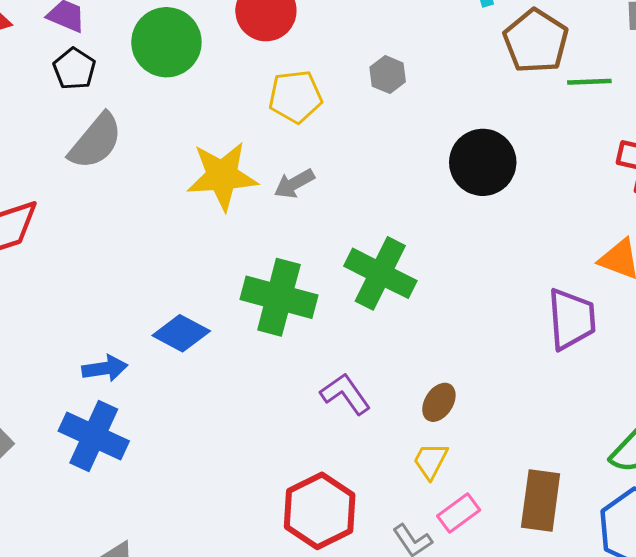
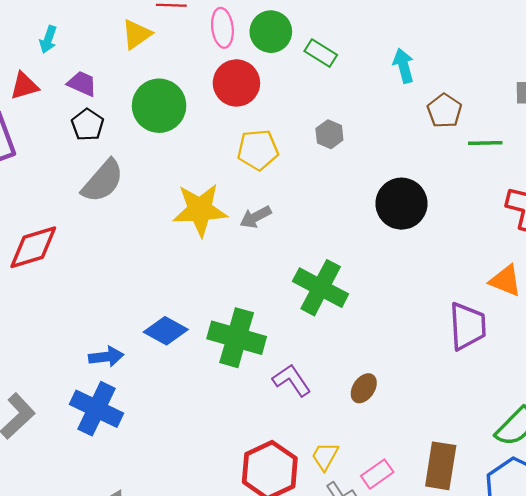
brown pentagon: (536, 41) -> (444, 111), size x0.7
green cross: (279, 297) -> (237, 338), moved
yellow trapezoid: (431, 461) -> (325, 456), moved

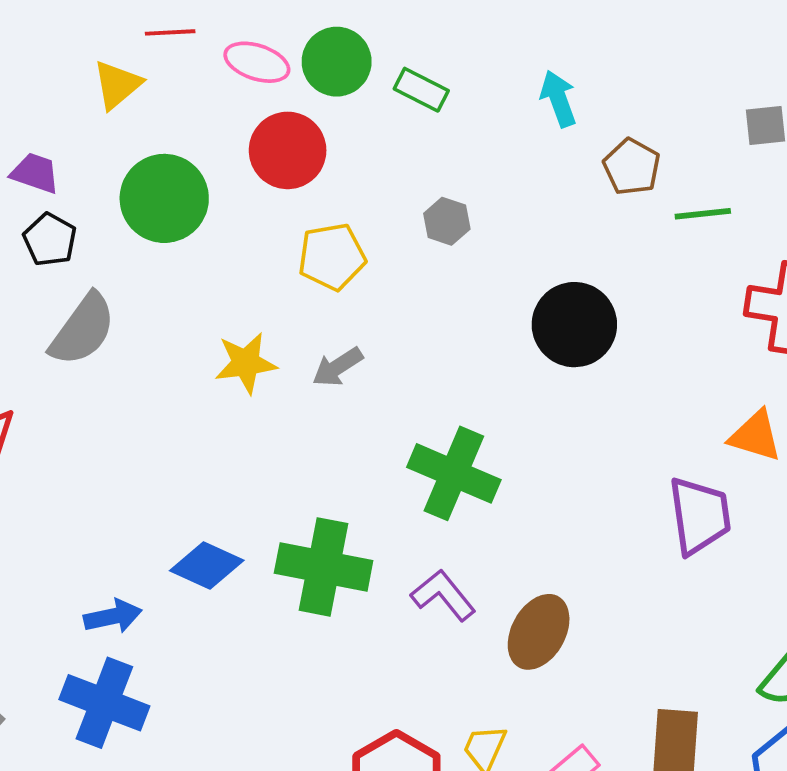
pink ellipse: (222, 28) -> (257, 62), turned -60
yellow star: (200, 210) -> (246, 363), size x0.7
purple L-shape: (292, 380) -> (443, 595), moved
brown ellipse: (364, 388) -> (539, 632), size x1.5

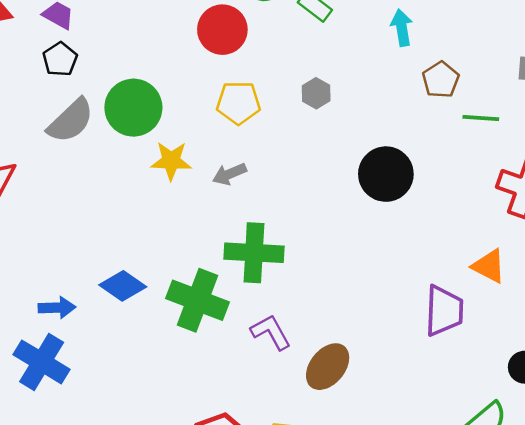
green circle: (164, 198) -> (133, 108), moved
green cross: (454, 473) -> (254, 253), moved, turned -30

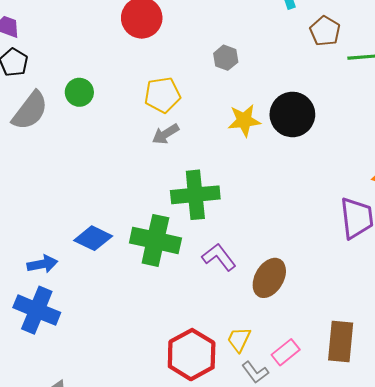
yellow pentagon: (238, 103) -> (162, 95), moved
green circle: (133, 108) -> (79, 92), size x0.6
yellow star: (171, 161) -> (244, 120), moved

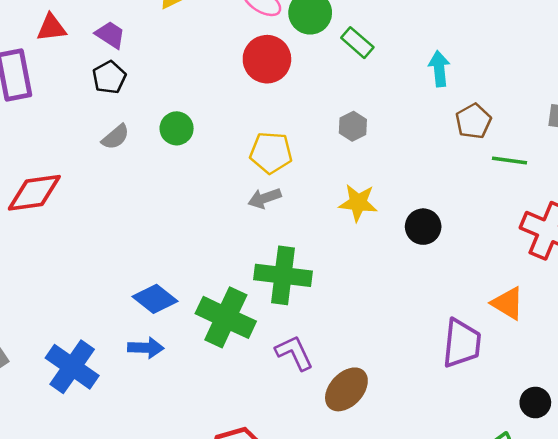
gray semicircle: (30, 111) -> (115, 137), size x0.6
black circle: (292, 114) -> (423, 227), moved, size x0.7
blue arrow: (42, 264) -> (146, 348), moved

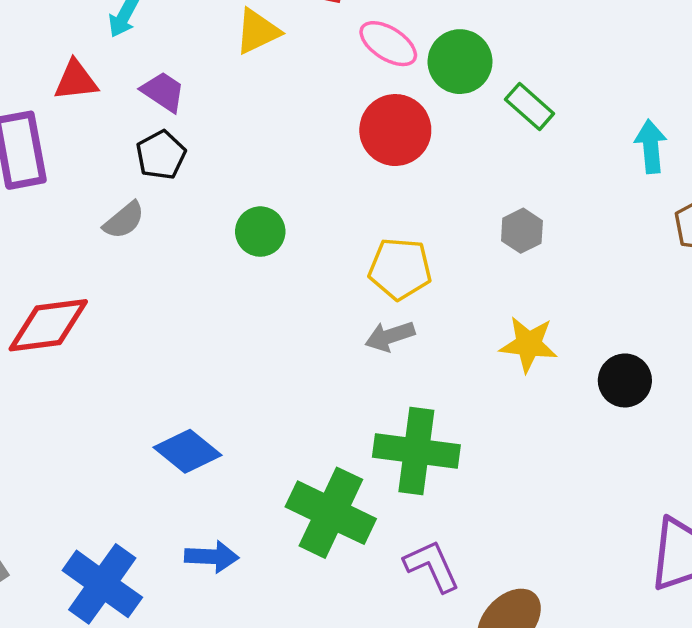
gray semicircle: (115, 137) -> (124, 220), moved
blue diamond: (155, 299) -> (187, 451), moved

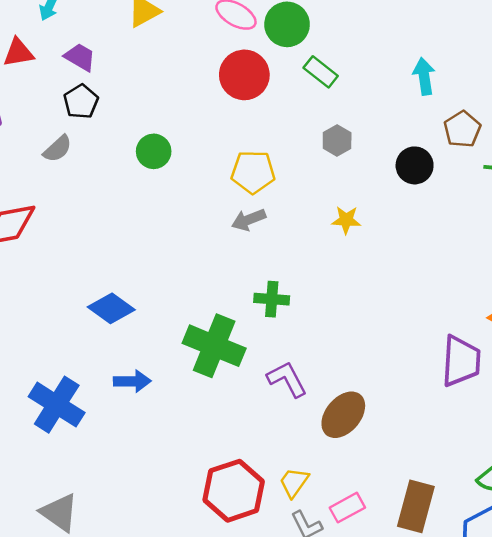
green rectangle: (530, 107) -> (321, 72), moved
yellow star: (529, 344) -> (346, 220), size x0.7
black circle: (625, 380) -> (415, 165), moved
green cross: (416, 451) -> (272, 299), size x0.6

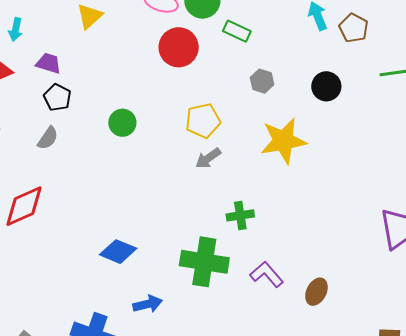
brown pentagon: (462, 129) -> (354, 28), moved
yellow star: (346, 220) -> (283, 141), size x2.0
brown ellipse: (343, 415) -> (316, 292), size x0.7

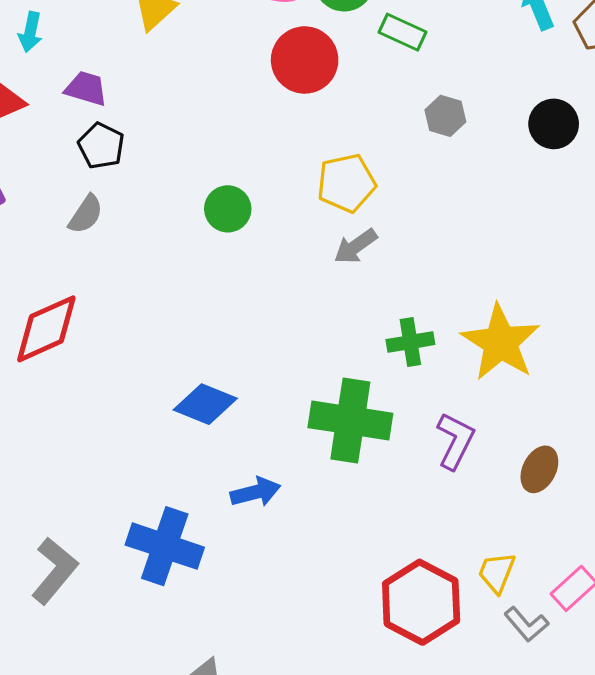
green circle: (122, 123) -> (228, 209), moved
yellow star: (283, 141) -> (500, 342), moved, turned -30
purple L-shape: (267, 274) -> (455, 441), turned 68

